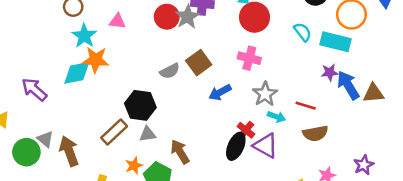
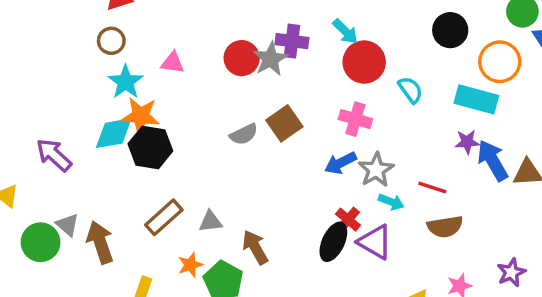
cyan semicircle: (303, 32) -> (410, 90), moved
blue arrow: (220, 92) -> (341, 163), moved
black hexagon: (140, 105) -> (150, 147), moved

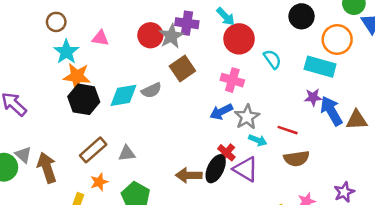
brown square: (284, 123) -> (182, 69), moved
cyan diamond: (114, 133) -> (123, 95), moved
brown arrow: (255, 247) -> (189, 175), moved, turned -60
orange star: (190, 265) -> (99, 182), moved

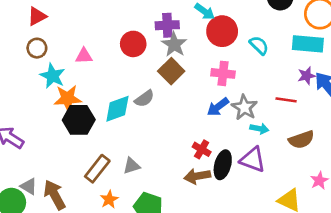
gray star: (171, 36) -> (174, 44), moved
red line: (288, 130) -> (286, 100), moved
red cross: (226, 153) -> (202, 149), moved

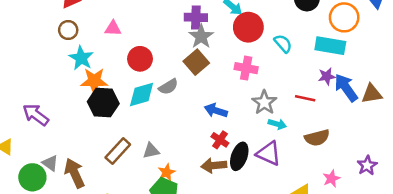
red circle: (133, 44) -> (140, 59), moved
pink triangle: (84, 56) -> (113, 28), moved
blue arrow: (218, 107) -> (216, 111), moved, turned 50
orange star: (109, 199) -> (167, 172), moved

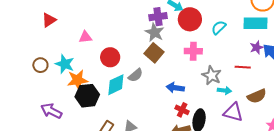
purple cross: (196, 17) -> (158, 17), moved
brown circle: (68, 30) -> (40, 65), moved
cyan semicircle: (283, 43) -> (219, 28), turned -84
purple arrow: (36, 115) -> (51, 111), moved
purple triangle: (269, 154) -> (233, 112), moved

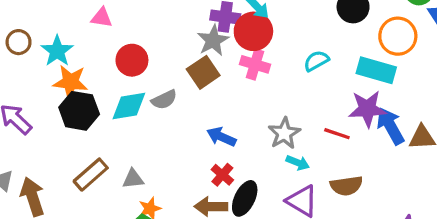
red circle: (190, 19) -> (253, 31), moved
purple star: (257, 47) -> (367, 109), size x1.6
pink cross: (193, 51) -> (255, 64), moved

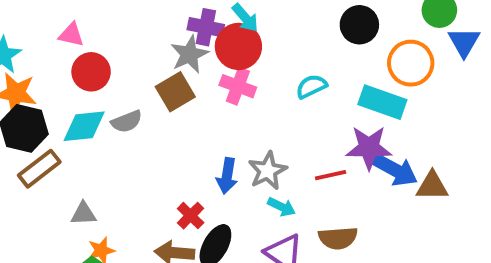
pink triangle: (102, 18) -> (71, 35), moved
blue arrow: (390, 126) -> (395, 170), turned 144
red line: (337, 134) -> (331, 175), turned -35
blue arrow: (221, 137) -> (227, 176), moved, turned -108
brown rectangle: (91, 175) -> (39, 169), moved

